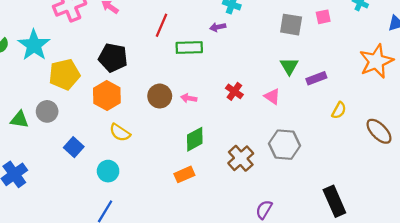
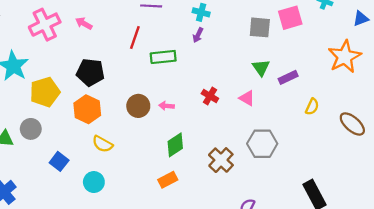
pink square: (323, 17) -> (290, 18), size x1.6
purple arrow: (218, 27) -> (198, 35), moved, turned -48

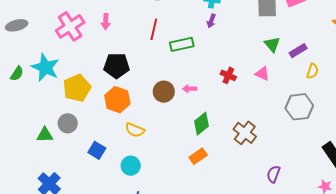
pink arrow: (84, 23) -> (106, 22), turned -112
yellow semicircle: (312, 107) -> (312, 71), moved
gray hexagon: (262, 144) -> (299, 107), moved

